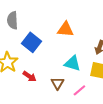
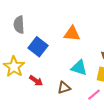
brown triangle: (57, 83) -> (64, 88), turned 40
pink line: (79, 90) -> (94, 95), moved

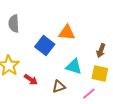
blue square: (38, 47) -> (45, 46), moved

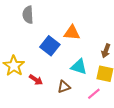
gray semicircle: (14, 24) -> (28, 15), moved

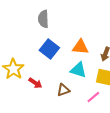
gray semicircle: (28, 15) -> (43, 19), moved
orange triangle: (72, 33) -> (80, 47), moved

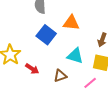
orange triangle: (80, 47) -> (71, 23), moved

